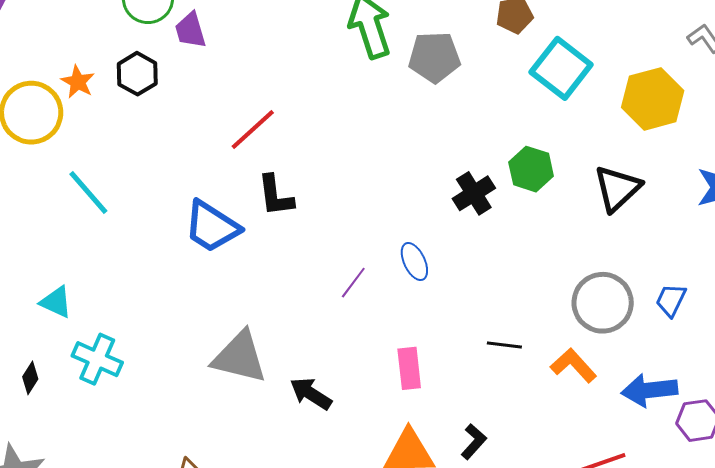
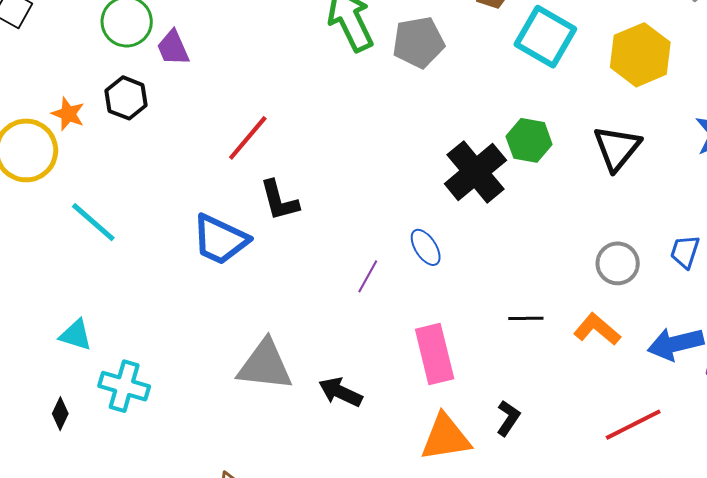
black cross: (474, 193) -> (475, 172), size x1.5
gray circle: (603, 303) -> (618, 263), size x0.7
pink rectangle: (409, 368) -> (435, 354), size x1.4

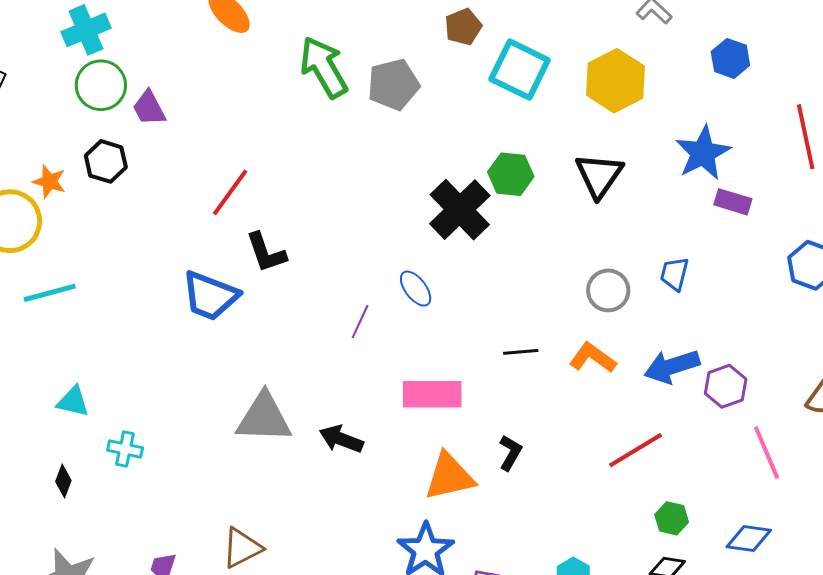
cyan line: (93, 222) -> (50, 293), moved, turned -52
pink rectangle: (435, 354) -> (432, 394), turned -72
cyan cross: (124, 386) -> (125, 449), size x0.7

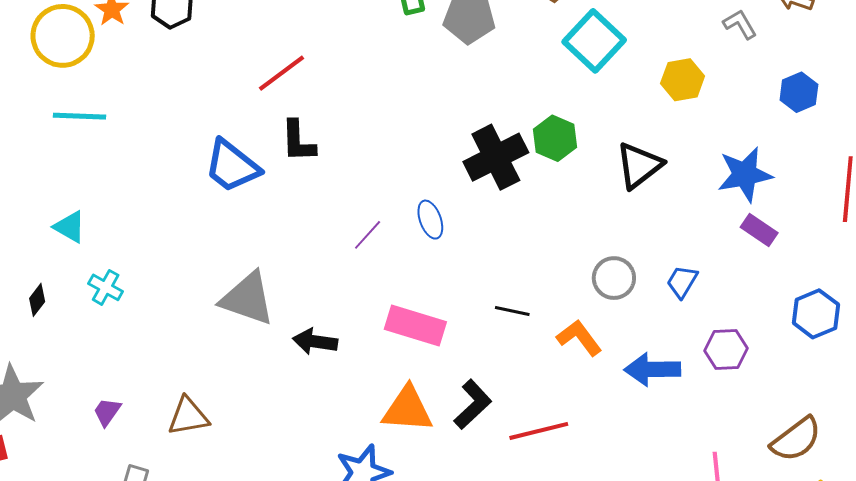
yellow hexagon: (616, 81) -> (683, 80), size x0.7
purple hexagon: (726, 386) -> (726, 350), moved
black arrow: (341, 439) -> (315, 342), turned -30
red line: (636, 450) -> (539, 431), moved
black L-shape: (510, 453) -> (473, 404), size x1.4

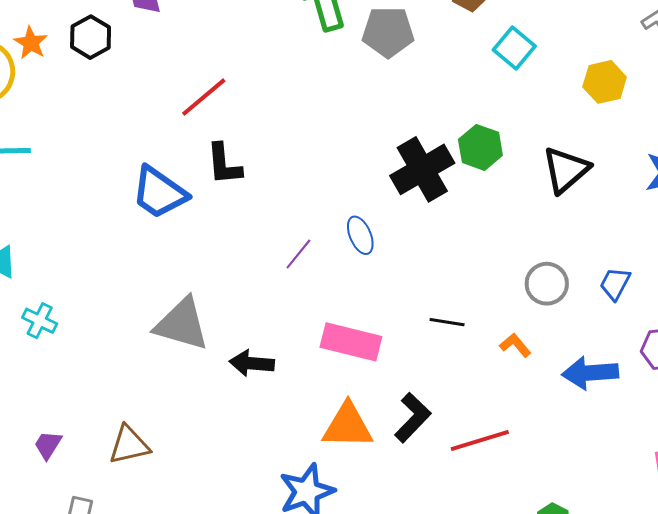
cyan square: (594, 41) -> (514, 48), size x0.7
orange L-shape: (579, 338) -> (515, 345), size x0.7

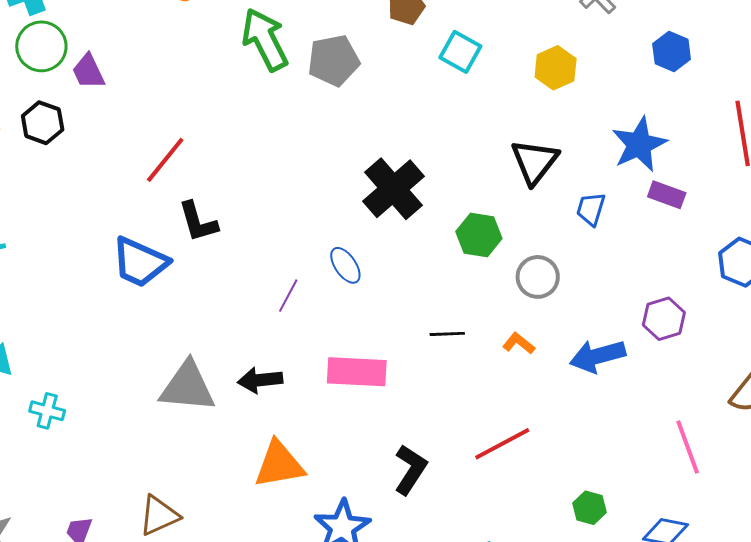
green hexagon: (480, 147) -> (479, 235), moved
blue trapezoid: (615, 284) -> (591, 209), moved
black arrow: (252, 363) -> (260, 380), moved
black L-shape: (413, 418) -> (410, 470), moved
orange triangle: (348, 426) -> (279, 464), moved

